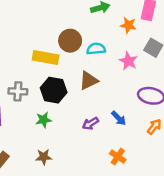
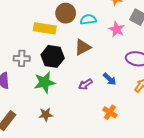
green star: (43, 120) -> (45, 82), size x1.5

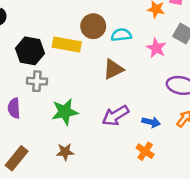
black hexagon: (53, 56) -> (30, 51), moved
blue arrow: (110, 79) -> (151, 122), moved, turned -32
purple arrow: (85, 84) -> (116, 116), size x1.5

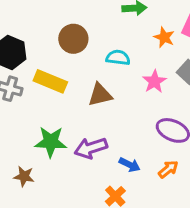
brown circle: (93, 26) -> (73, 39), moved
yellow rectangle: (67, 44) -> (50, 81), moved
green star: (65, 112) -> (51, 142), moved

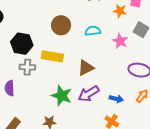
brown triangle: (100, 95) -> (86, 68), moved
green star: (51, 142) -> (62, 96), turned 30

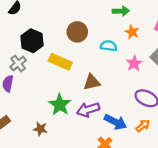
orange star: (120, 11) -> (132, 32), moved
gray cross: (27, 67) -> (18, 64), moved, turned 35
blue arrow: (116, 99) -> (115, 122), size x1.5

